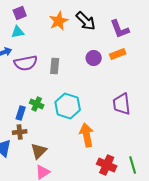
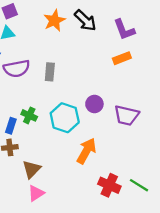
purple circle: (94, 58) -> (94, 104), moved
purple trapezoid: (122, 104) -> (126, 115), turned -70
orange arrow: (87, 135) -> (86, 151), turned 40
green line: (133, 165) -> (139, 185), turned -42

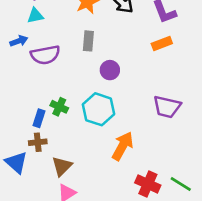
gray rectangle: (50, 72) -> (88, 41), moved
purple circle: (94, 104) -> (110, 70), moved

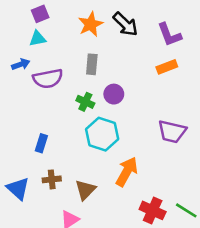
green cross: (59, 107) -> (85, 102), moved
brown cross: (38, 142) -> (52, 179), moved
brown triangle: (62, 166) -> (85, 190), moved

